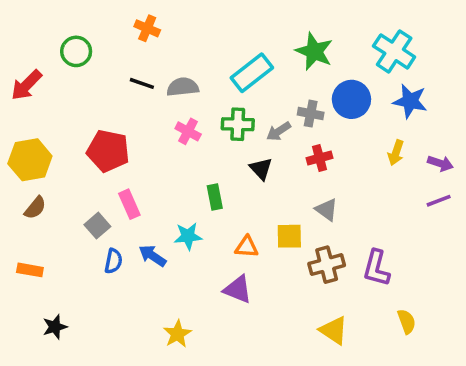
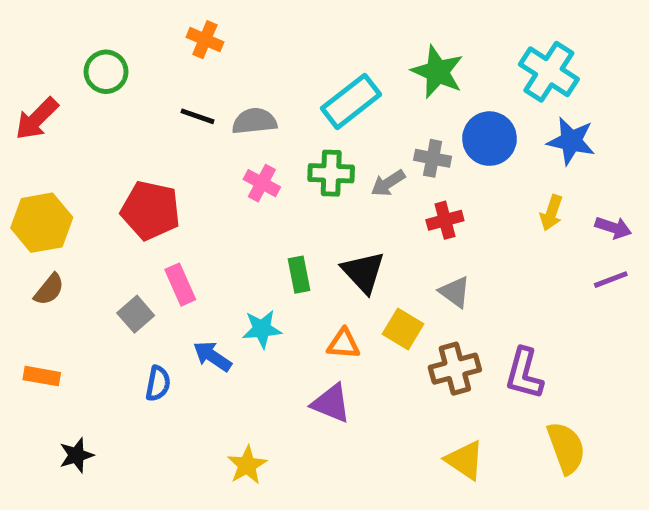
black triangle: (261, 169) -> (363, 272), moved, size x1.4
yellow square: (289, 236) -> (403, 329), turned 32
blue semicircle: (113, 261) -> (158, 383), moved
yellow semicircle: (407, 321) -> (566, 448), size x1.5

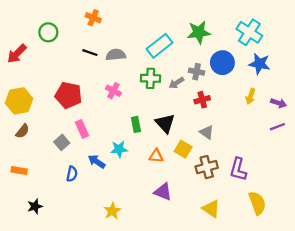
green star: (438, 72) -> (199, 32), turned -30
pink cross: (262, 183) -> (113, 91), moved
purple triangle: (331, 403) -> (163, 192), moved

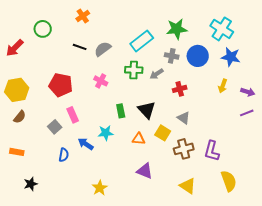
orange cross: (93, 18) -> (83, 16), turned 32
gray semicircle: (116, 55) -> (103, 49), turned -30
gray cross: (197, 72) -> (172, 56), moved

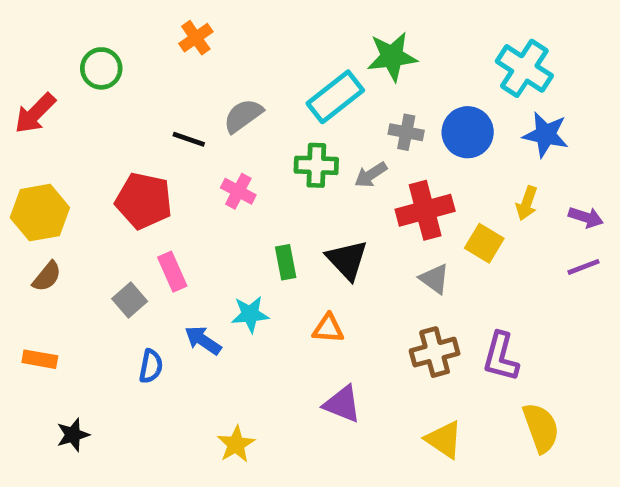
green star: (177, 29) -> (392, 57), moved
black line: (80, 47) -> (189, 139), moved
red cross: (180, 89) -> (425, 210), size x1.6
yellow square: (163, 133) -> (484, 243), moved

